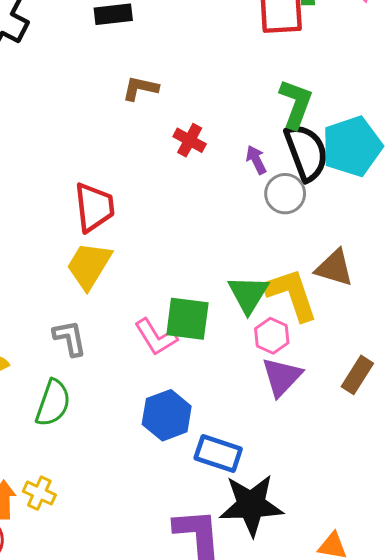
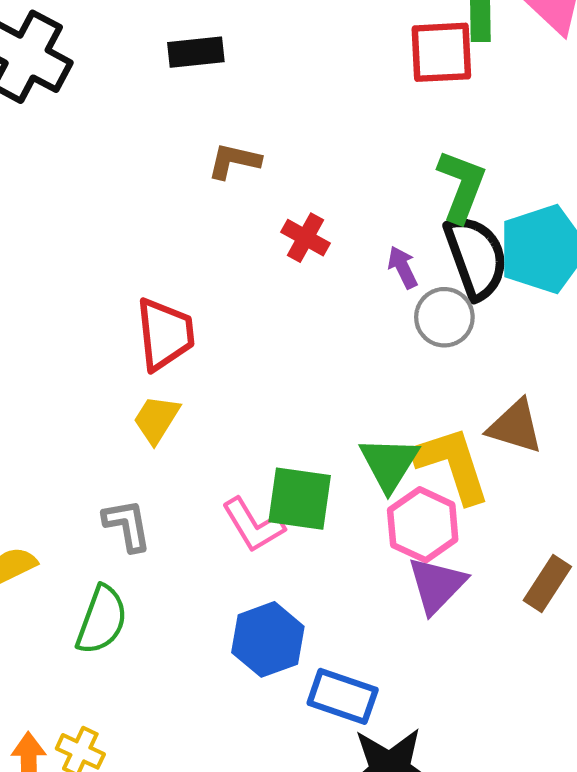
yellow trapezoid: (89, 265) -> (156, 419), size x0.7
pink hexagon: (272, 336) -> (423, 525), size x1.4

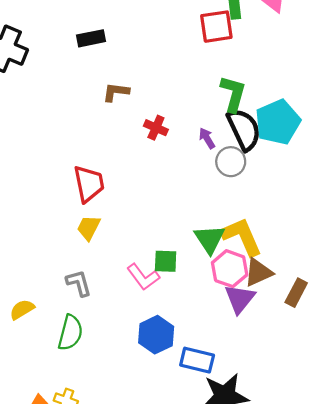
brown triangle: (515, 427) -> (258, 272), moved, turned -36
green square: (300, 499) -> (166, 261), size x0.7

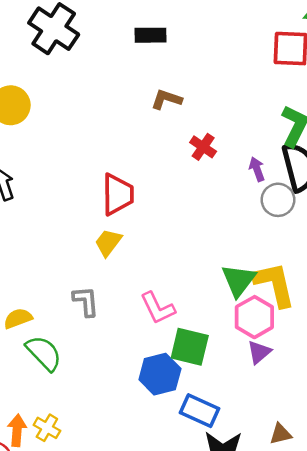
green square: (166, 261) -> (190, 347), moved, size x1.4
brown triangle: (258, 272) -> (281, 434), moved, size x0.7
purple triangle: (240, 299) -> (259, 352), size x0.7
green semicircle: (70, 333) -> (44, 353), moved, turned -69

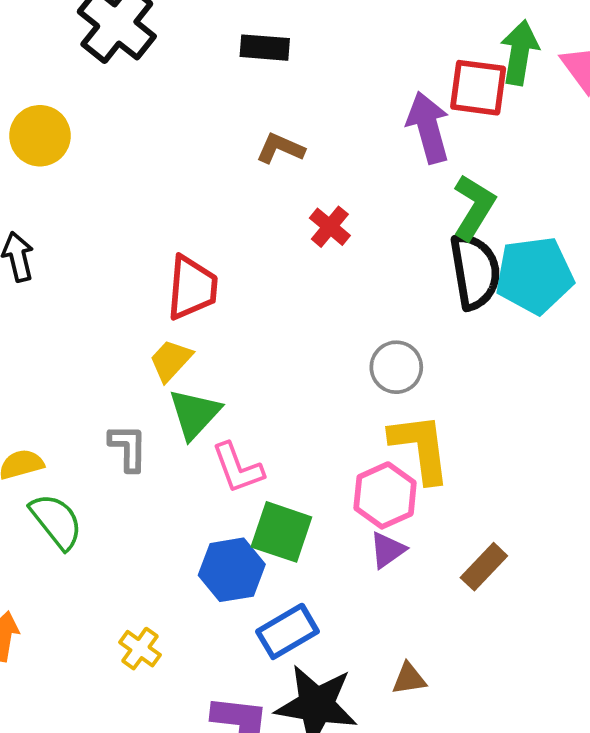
purple arrow: (257, 169) -> (428, 127), moved, size x1.8
gray circle: (278, 200) -> (396, 367), moved
green triangle: (239, 280) -> (195, 414), moved
blue rectangle: (199, 411) -> (287, 631), turned -60
yellow cross: (47, 428) -> (140, 649), moved

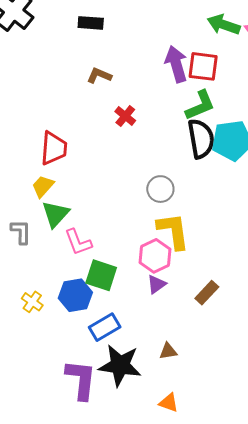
green arrow: (520, 53) -> (224, 25), turned -80
red square: (478, 88) -> (203, 66), moved
green L-shape: (474, 207) -> (200, 105), turned 36
yellow cross: (140, 649) -> (32, 302), moved

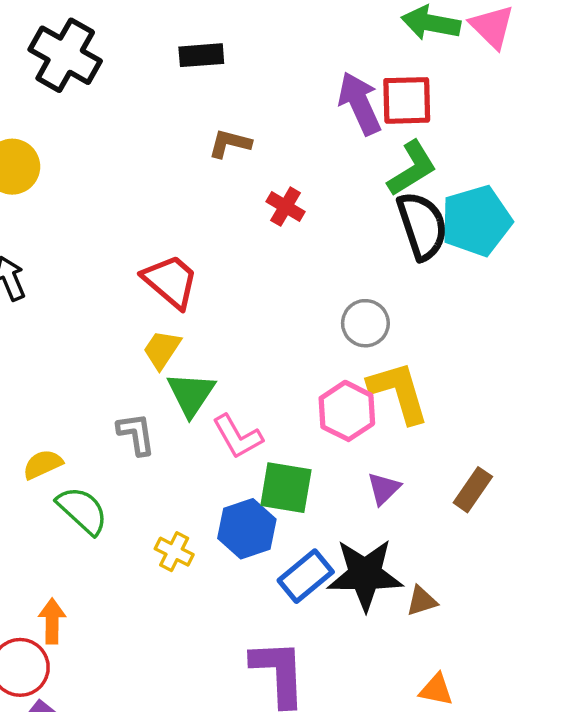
red trapezoid: (54, 148) -> (171, 281), turned -45
pink hexagon: (155, 256) -> (347, 411), moved
black star: (120, 365) -> (365, 575), moved

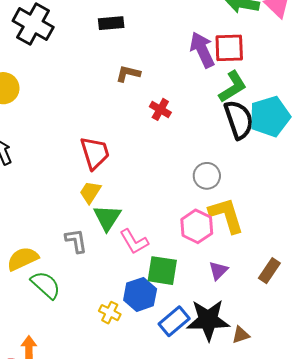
red trapezoid: (171, 281) -> (95, 153), turned 33
yellow semicircle: (43, 464) -> (23, 259), size x1.4
yellow cross: (174, 552) -> (110, 313), moved

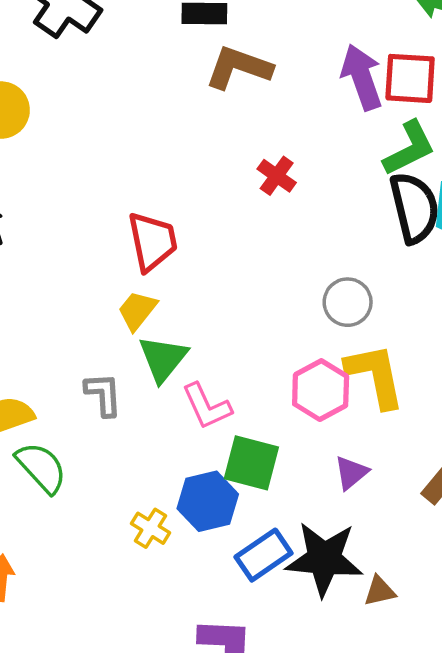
brown L-shape: (128, 74) -> (239, 68), moved, size x1.5

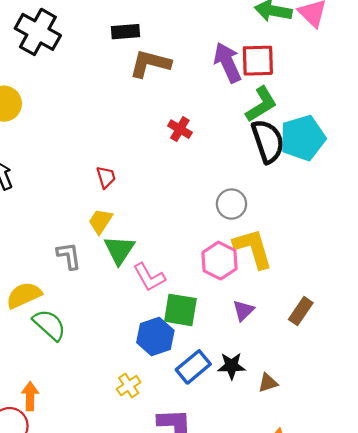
red trapezoid: (152, 241) -> (106, 177), size x0.6
gray L-shape: (103, 394) -> (69, 256), moved
yellow cross: (150, 528) -> (129, 386), moved, turned 30
black star: (324, 559) -> (231, 366), size x0.6

